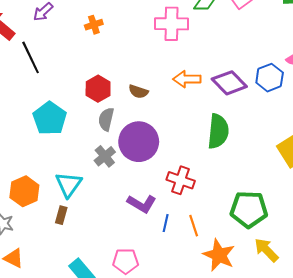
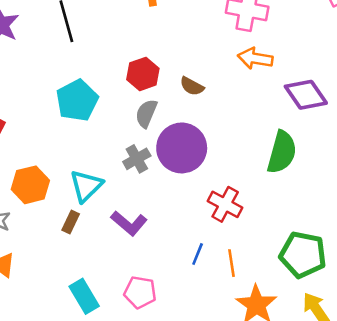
orange arrow: (187, 79) -> (255, 58), moved
purple L-shape: (142, 204) -> (129, 223), moved

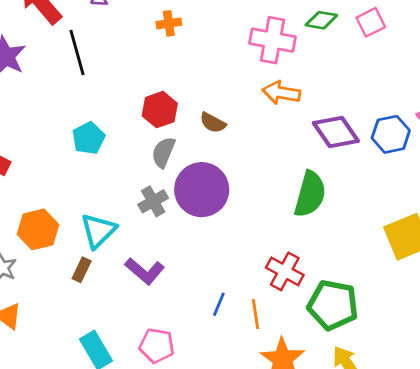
cyan pentagon: (77, 100) -> (88, 138), size x0.7
red cross: (225, 204) -> (285, 271), moved

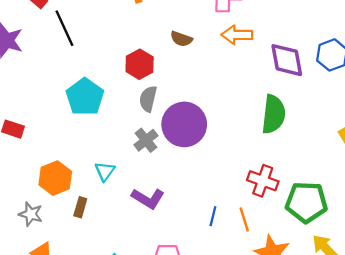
brown semicircle: (213, 123) -> (181, 39), moved
purple diamond: (336, 132) -> (287, 60), turned 33
cyan pentagon: (88, 138) -> (85, 97), size x1.4
cyan triangle: (98, 231) -> (105, 171), size x0.7
brown rectangle: (82, 270) -> (80, 207), moved

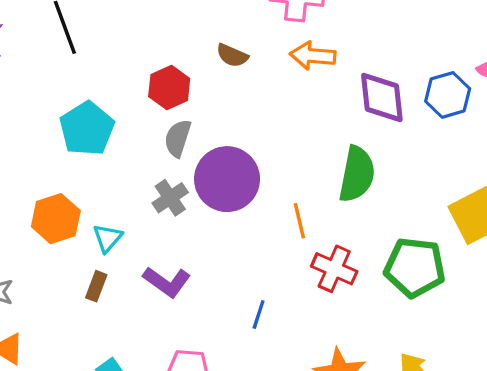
orange hexagon: (55, 178) -> (56, 219), moved
green pentagon: (306, 202) -> (415, 267), moved
brown rectangle: (80, 207) -> (96, 286), moved
orange line: (244, 220) -> (299, 221), moved

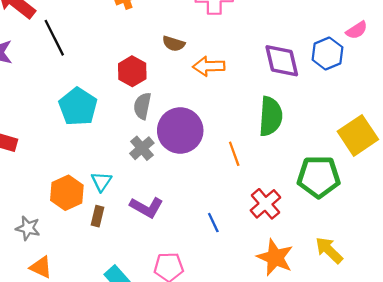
orange arrow: (313, 56) -> (209, 66), moved
orange hexagon: (56, 219) -> (67, 193), moved
red cross: (334, 269) -> (265, 204), moved, turned 32
blue line: (259, 314) -> (213, 223), turned -36

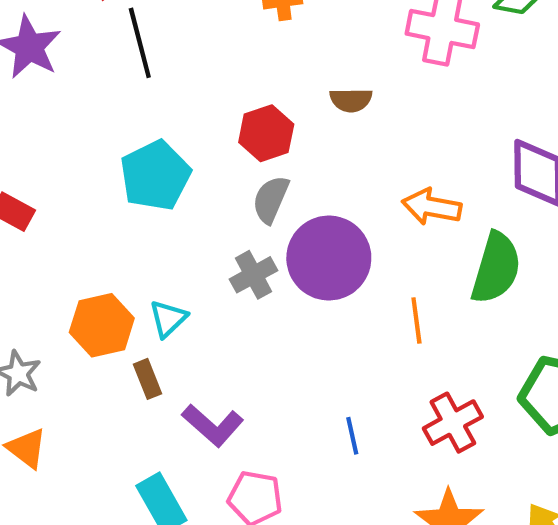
brown semicircle: (174, 44) -> (351, 100), turned -30
orange arrow: (209, 66) -> (432, 207), moved
purple L-shape: (146, 207) -> (213, 425), moved
brown rectangle: (97, 216) -> (147, 379), turned -48

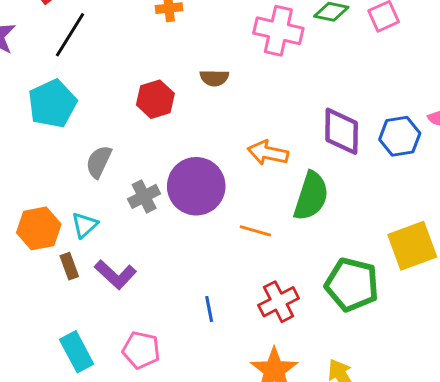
black line: (140, 43) -> (70, 35), turned 45
cyan pentagon: (155, 176) -> (52, 104), moved
gray semicircle: (271, 199) -> (99, 162), moved
orange line: (416, 321) -> (255, 231), turned -68
purple L-shape: (213, 425) -> (115, 275), moved

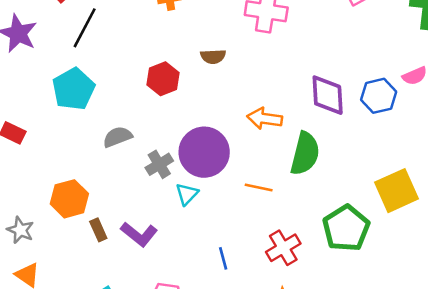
gray semicircle: (99, 162) -> (117, 137), turned 48
cyan triangle: (84, 225) -> (187, 194), moved
green pentagon: (352, 285) -> (346, 228), turned 30

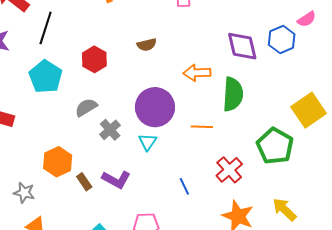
brown semicircle: (213, 56) -> (147, 45), moved
red hexagon: (163, 79) -> (94, 59), moved
gray cross: (159, 164) -> (110, 130), moved

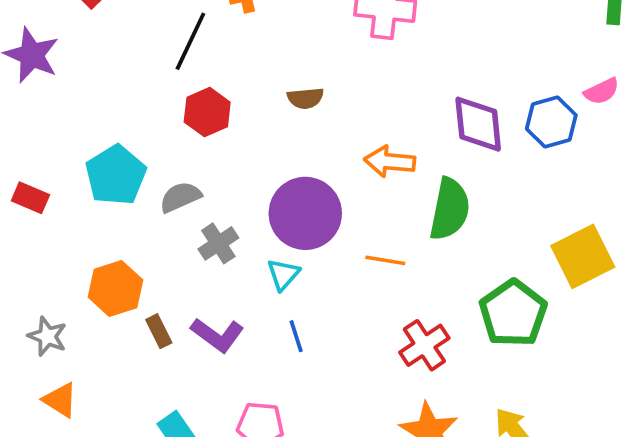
black line: (46, 28) -> (190, 41), moved
cyan pentagon: (46, 77) -> (116, 175), moved
blue line: (184, 186) -> (296, 336), moved

